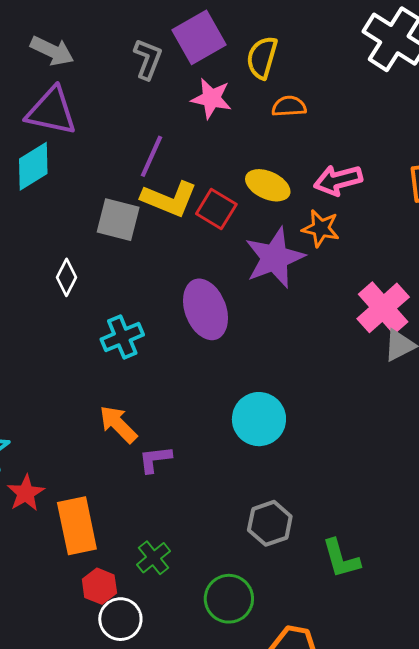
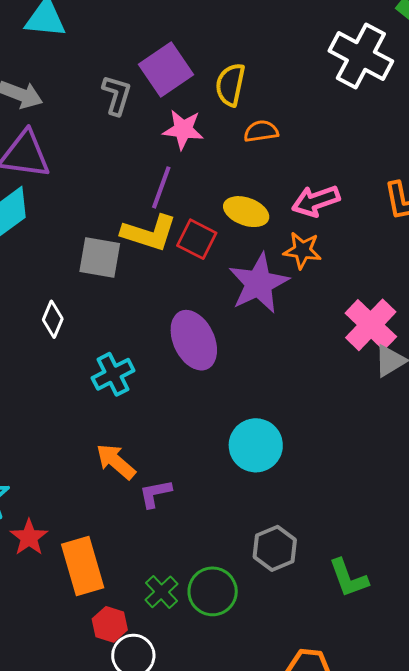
purple line: (152, 156) -> (161, 187), moved
green circle: (229, 599) -> (213, 591), moved

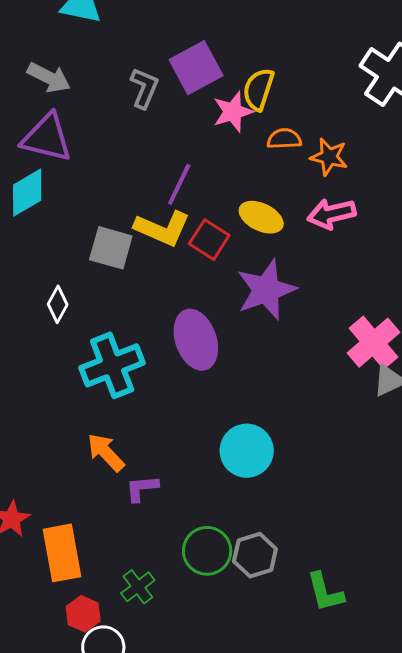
pink star: (183, 129) -> (233, 112), moved, turned -30
orange star: (302, 250) -> (329, 157), moved
cyan cross: (113, 374) -> (112, 365), size x1.5
green circle: (213, 591) -> (207, 551), moved

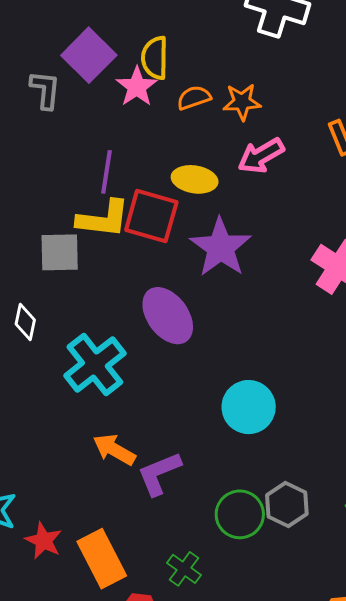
red square: (209, 240) -> (151, 216), size x1.4
purple L-shape: (142, 488) -> (159, 473), size x1.4

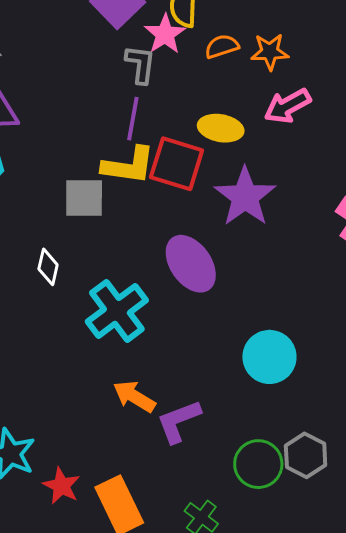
gray L-shape: (45, 90) -> (140, 64), moved

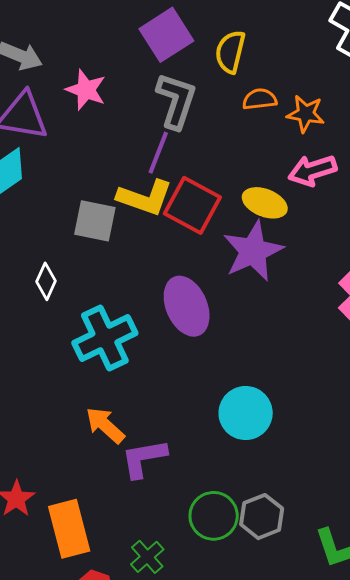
pink star: (165, 34) -> (86, 90), moved, turned -30
gray L-shape: (140, 64) -> (176, 101), size x1.4
yellow ellipse: (221, 128) -> (265, 203), moved

